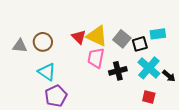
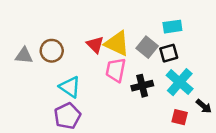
cyan rectangle: (158, 34) -> (172, 27), moved
cyan triangle: (47, 72) -> (70, 87), moved
black arrow: (169, 76) -> (204, 106), moved

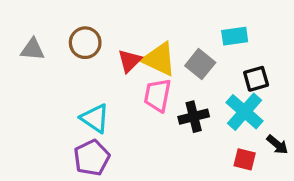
red triangle: (95, 45) -> (130, 61), turned 30
brown circle: (52, 51) -> (85, 43), moved
black square: (169, 53) -> (256, 79), moved
gray triangle: (24, 56) -> (33, 49), moved

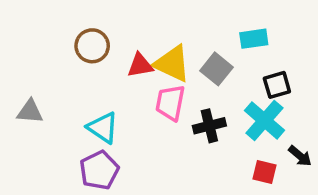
gray triangle: (33, 49) -> (30, 112), moved
red triangle: (130, 61) -> (140, 65), turned 35

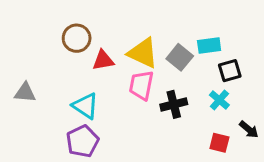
cyan rectangle: (254, 39) -> (209, 46), moved
red triangle: (140, 65) -> (103, 60), moved
cyan cross: (264, 120) -> (219, 100), size x0.6

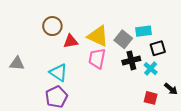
black cross: (174, 104) -> (131, 60), moved

